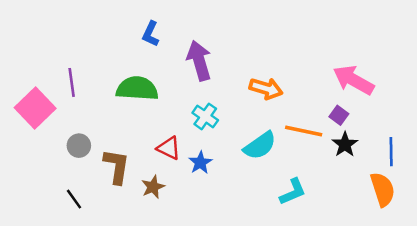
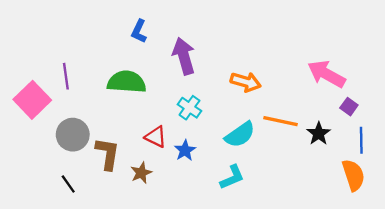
purple square: (339, 115) -> (349, 107), moved
gray circle: (79, 146) -> (73, 135), size x1.5
cyan L-shape: (293, 192) -> (232, 177), moved

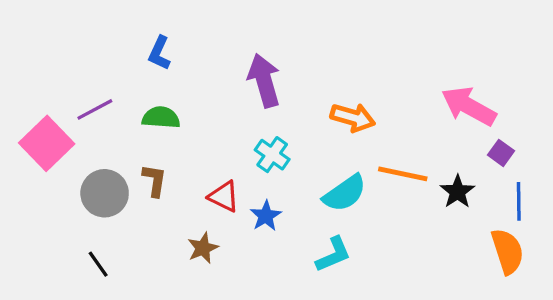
blue L-shape: (139, 31) -> (159, 53), moved
purple line: (66, 76) -> (95, 109), turned 70
green semicircle: (127, 82) -> (161, 118), moved, size x0.7
brown L-shape: (108, 154) -> (155, 180), moved, size x0.7

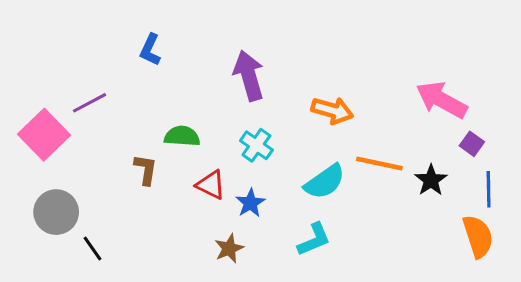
green semicircle: (161, 118) -> (182, 136), moved
gray circle: (105, 193) -> (56, 212), moved
brown star: (203, 248) -> (229, 248), moved

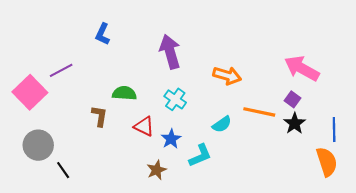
purple square: (472, 144) -> (292, 99), moved
cyan semicircle: (325, 182) -> (222, 124), size x0.7
cyan L-shape: (314, 239) -> (200, 155), moved

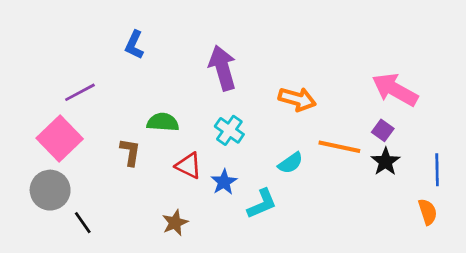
pink square: (30, 92) -> (60, 139), moved
orange semicircle: (327, 162) -> (428, 212), size x0.7
brown star: (157, 170) -> (175, 223), moved

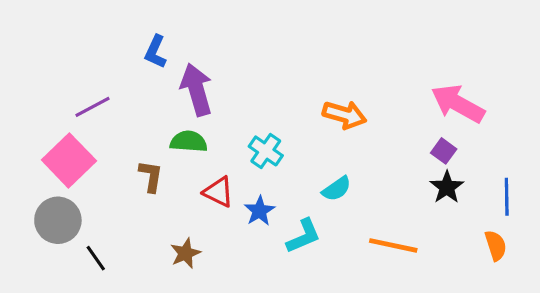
purple arrow: (223, 68) -> (196, 90), moved
orange line: (339, 147) -> (393, 245), moved
brown star: (175, 223) -> (185, 253), moved

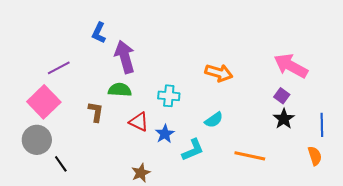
cyan cross: (266, 151) -> (169, 96), turned -30
brown star: (185, 253) -> (141, 173), moved

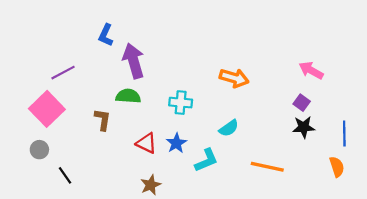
pink arrow: (291, 66) -> (311, 70), size x0.7
black star: (284, 119) -> (304, 127), turned 30
red triangle: (139, 122) -> (146, 143), moved
gray circle: (37, 140) -> (39, 150), size x0.6

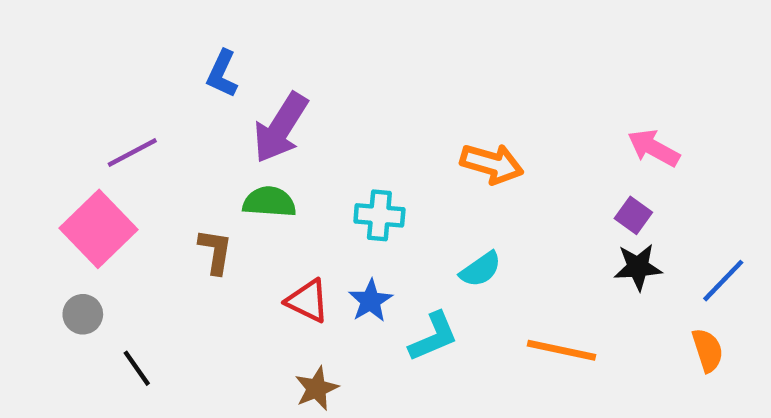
purple arrow: (134, 61) -> (281, 128), turned -132
blue line: (344, 134) -> (723, 281), turned 45

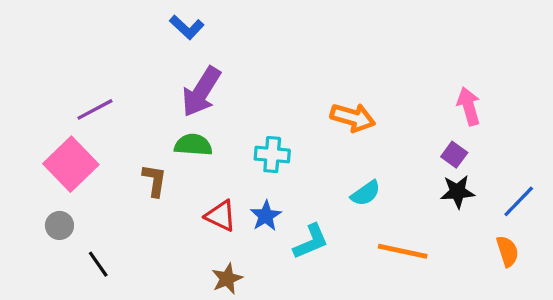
blue L-shape: (222, 74) -> (187, 27), moved, turned -72
pink arrow: (654, 148) -> (469, 106), turned 45
cyan semicircle: (481, 269) -> (366, 193), moved

